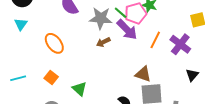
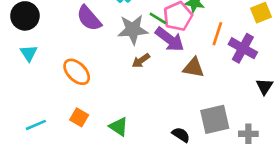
orange line: (155, 40) -> (217, 34), moved
brown triangle: (143, 74) -> (194, 68), moved

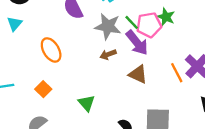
orange line: (217, 34) -> (177, 73), moved, turned -60
brown triangle: (194, 68) -> (138, 74), moved
green triangle: (119, 127) -> (87, 103), moved

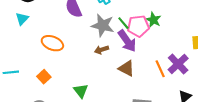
orange ellipse: (51, 50) -> (52, 43), turned -40

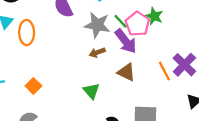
pink pentagon: (138, 26) -> (138, 24), turned -30
orange ellipse: (52, 43) -> (27, 33), moved, turned 70
green triangle: (81, 91) -> (91, 91), moved

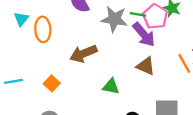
green line: (121, 21) -> (138, 14), turned -35
brown arrow: (97, 52) -> (83, 54), moved, size x1.6
green triangle: (91, 91) -> (111, 86), turned -36

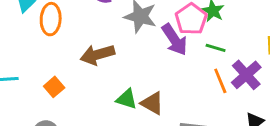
green line: (138, 14) -> (216, 48), moved
brown triangle: (146, 66) -> (152, 103), moved

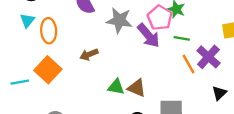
brown arrow: (97, 55) -> (89, 54), size x0.7
orange square: (54, 87) -> (48, 70), moved, size x1.6

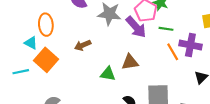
cyan triangle: (27, 20) -> (31, 43), moved, turned -40
purple cross: (208, 57) -> (190, 45), turned -30
brown triangle: (137, 88) -> (130, 62), moved, turned -30

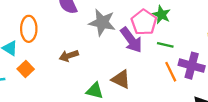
orange square: (46, 60) -> (26, 69), size x0.6
brown triangle: (130, 62) -> (121, 79), turned 30

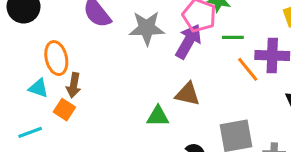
purple arrow: (131, 40) -> (189, 41), turned -100
brown arrow: (69, 56) -> (74, 85), moved, turned -48

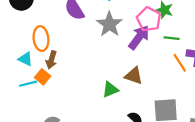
gray star: (147, 28) -> (109, 24), turned 30
green triangle: (158, 116) -> (110, 89), turned -30
cyan line: (30, 132) -> (28, 84), moved

